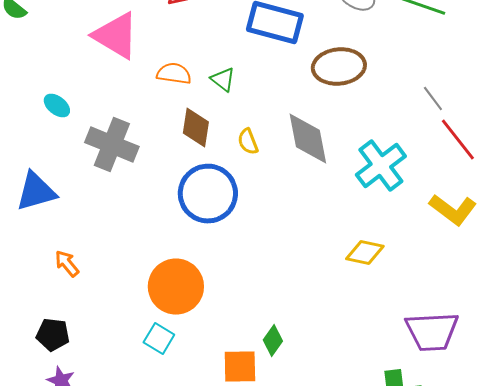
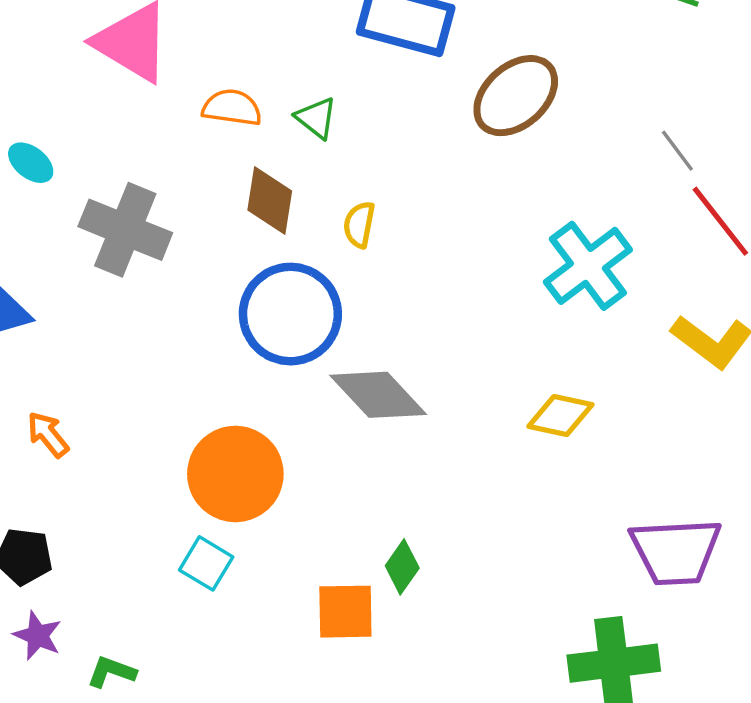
brown ellipse: (339, 67) -> (516, 96), turned -36
gray diamond: (308, 139) -> (378, 395), moved, turned -32
yellow semicircle: (248, 142) -> (359, 225), turned 32

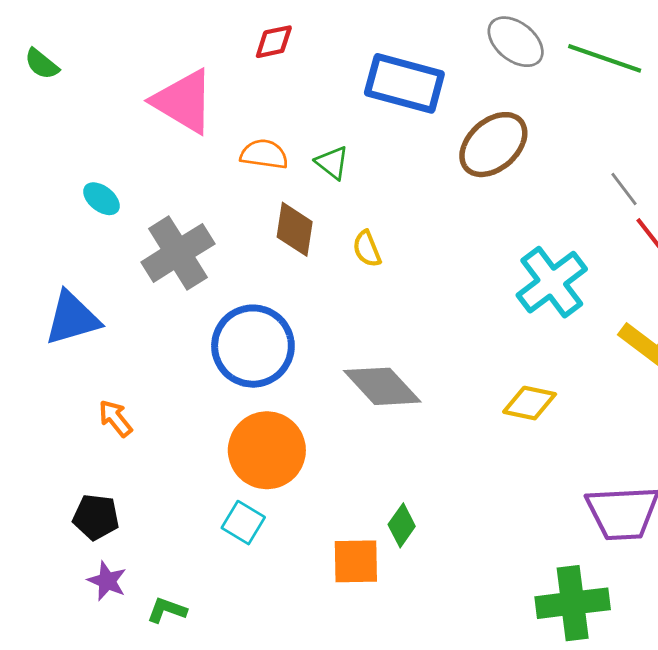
yellow semicircle: (359, 225) -> (367, 249), turned -33
gray cross: (125, 230) -> (178, 253), turned 36
blue circle: (290, 314) -> (253, 346), moved

